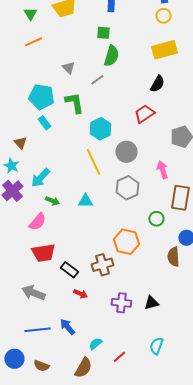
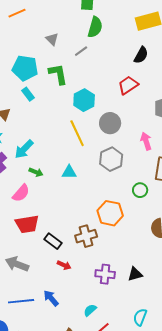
cyan semicircle: (95, 344) -> (90, 310), moved

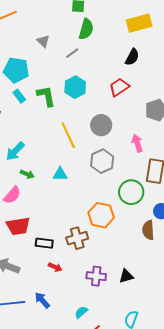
green L-shape: (58, 74) -> (46, 96), moved
cyan hexagon: (84, 100) -> (75, 87), moved
green circle: (140, 190) -> (131, 192), size x1.6
black rectangle: (53, 241) -> (44, 243), turned -30

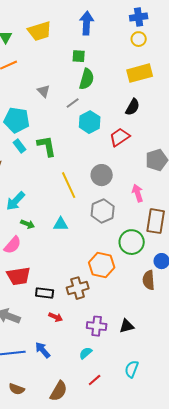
cyan hexagon: (75, 87) -> (90, 122), moved
cyan semicircle: (81, 312) -> (86, 353), moved

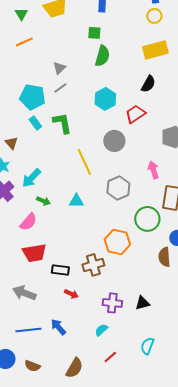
gray triangle: (44, 91) -> (59, 68), turned 32
gray line: (73, 103) -> (60, 88), moved
gray circle: (102, 175) -> (114, 141), moved

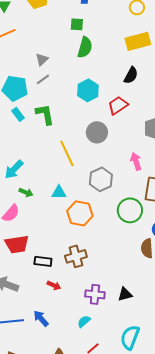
orange hexagon: (117, 242) -> (80, 213), moved
cyan semicircle: (147, 346) -> (130, 337), size x1.4

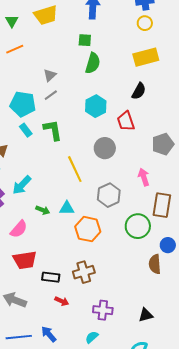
red trapezoid: (118, 105) -> (126, 121), turned -75
green arrow: (26, 192) -> (43, 210), moved
black triangle: (125, 294) -> (146, 315), moved

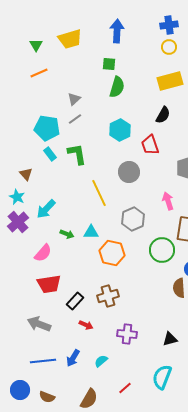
black rectangle: (51, 277) -> (75, 301), turned -54
blue arrow: (49, 334) -> (73, 358), turned -108
cyan semicircle: (92, 337) -> (101, 361), moved

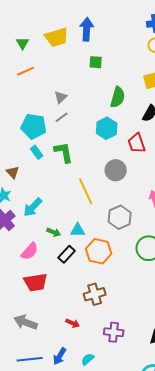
blue arrow: (117, 31) -> (87, 29), moved
green semicircle: (117, 87) -> (118, 97), moved
black rectangle: (75, 301) -> (67, 254), moved

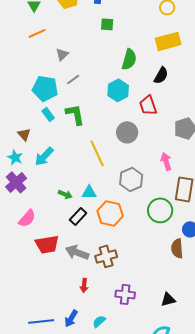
gray triangle: (61, 97) -> (62, 54), moved
cyan arrow: (33, 207) -> (44, 156), moved
pink semicircle: (30, 251) -> (27, 218), moved
gray arrow: (26, 322) -> (77, 252), moved
red arrow: (73, 323) -> (84, 285), turned 72

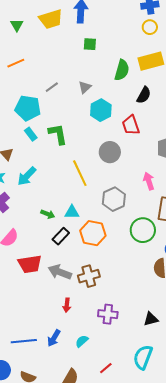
orange line: (37, 33) -> (16, 63), moved
gray triangle: (62, 54) -> (85, 87), moved
green semicircle: (129, 59) -> (122, 70), moved
gray line: (73, 79) -> (52, 87), moved

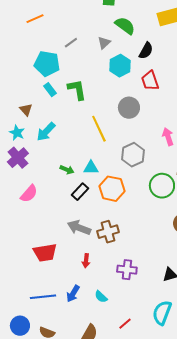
green semicircle: (122, 70) -> (125, 26), moved, turned -70
black semicircle: (144, 95) -> (146, 51), moved
red trapezoid: (30, 264) -> (45, 253), moved
cyan semicircle: (82, 341) -> (101, 297), turned -96

